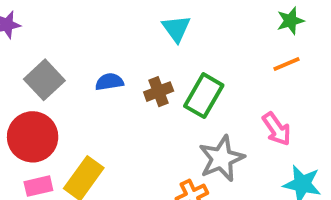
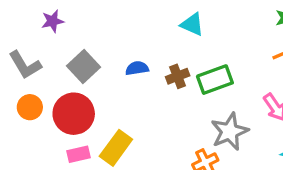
cyan triangle: (176, 29) -> (192, 24), turned -30
green rectangle: (204, 96) -> (215, 80), turned 40

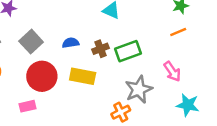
red circle: (74, 114) -> (42, 76), moved
yellow rectangle: (116, 148) -> (83, 76), moved, turned 65

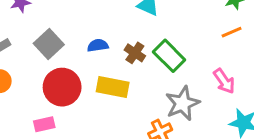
brown cross: (100, 49) -> (135, 53), turned -35
green rectangle: (128, 51) -> (169, 56), turned 65

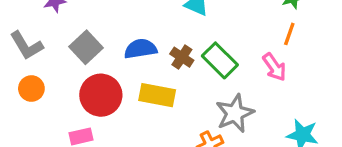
orange line: (232, 32) -> (289, 34), turned -48
blue semicircle: (98, 45) -> (141, 49), size x1.4
pink arrow: (224, 81) -> (274, 67), moved

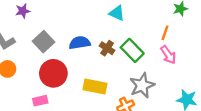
orange line: (289, 34) -> (165, 33), moved
yellow rectangle: (157, 95) -> (95, 86), moved

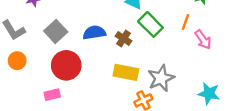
green rectangle: (132, 50) -> (150, 24), moved
pink arrow: (168, 55) -> (203, 40), moved
yellow rectangle: (95, 86) -> (126, 72), moved

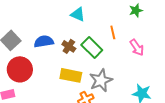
orange line: (185, 22) -> (113, 32), moved, turned -32
green rectangle: (150, 24) -> (92, 47), moved

